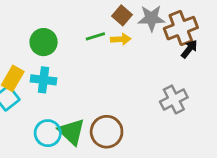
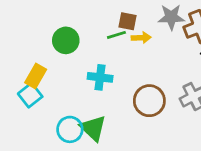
brown square: (122, 15) -> (127, 21), moved, turned -30
cyan cross: (44, 80) -> (100, 77), moved
brown circle: (107, 132) -> (149, 101), moved

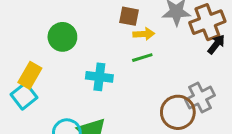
green line: (116, 35) -> (142, 58), moved
brown circle: (149, 101) -> (178, 112), moved

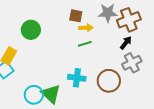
black arrow: (216, 44) -> (126, 43), moved
cyan cross: (99, 77) -> (77, 78), moved
gray cross: (200, 98) -> (132, 63), moved

